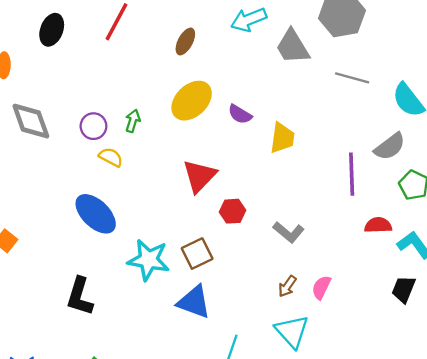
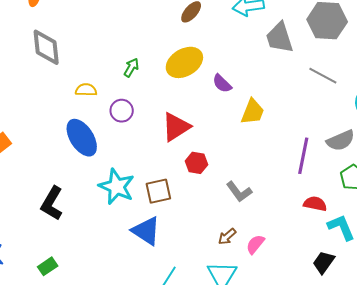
purple circle: (93, 126) -> (122, 111), moved
yellow semicircle: (111, 157) -> (86, 90), moved, turned -40

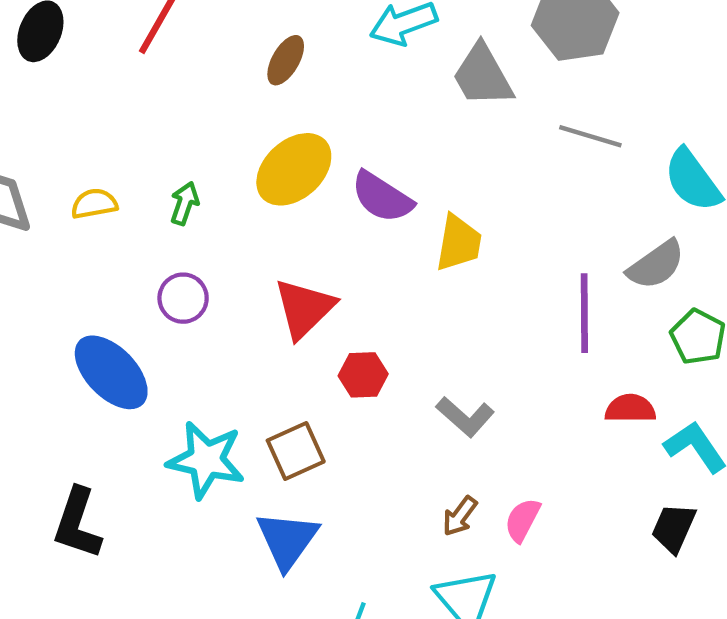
purple semicircle: (222, 84) -> (382, 197), size x1.4
yellow semicircle: (86, 90) -> (94, 204), moved
blue triangle: (146, 231) -> (287, 540), turned 44

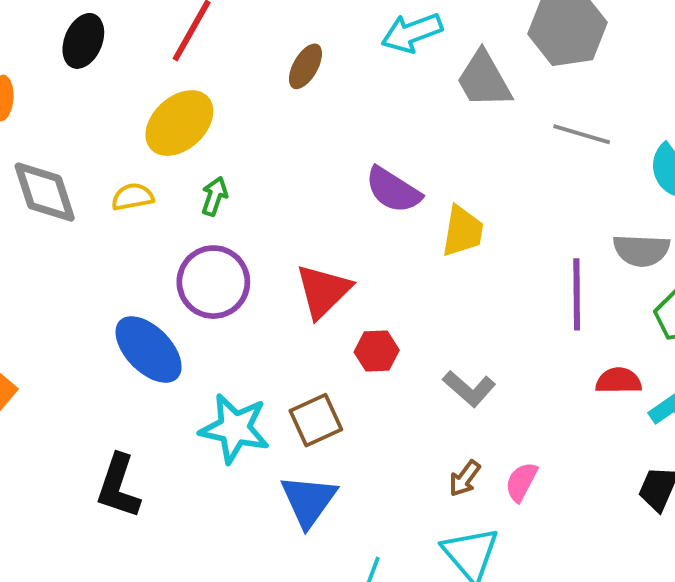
yellow ellipse: (294, 169) -> (179, 123), moved
gray semicircle: (656, 265) -> (641, 250), turned 38
purple circle: (183, 298) -> (213, 282), size x1.6

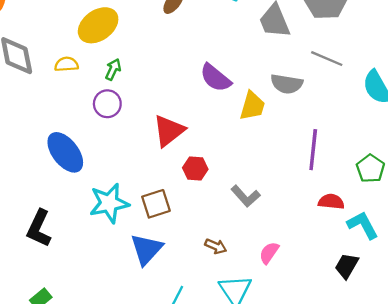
gray semicircle: (641, 250) -> (287, 84), moved
purple circle: (213, 282) -> (107, 104), moved, size x0.7
cyan star: (235, 428) -> (109, 203), turned -30
brown arrow: (465, 479) -> (216, 246), moved, turned -110

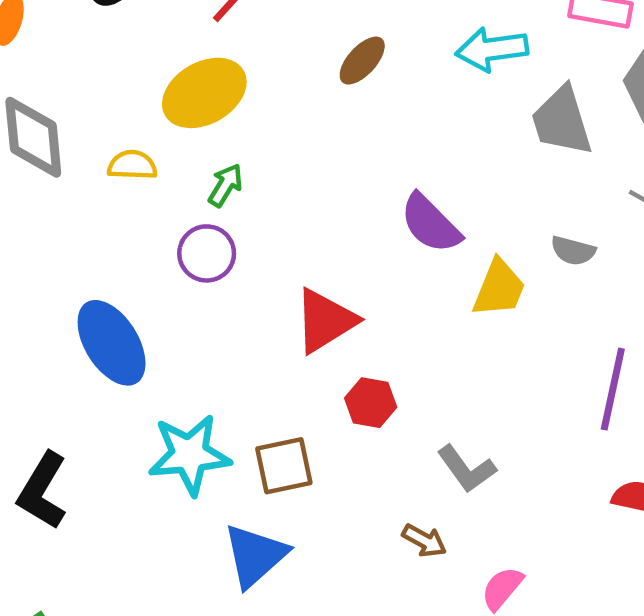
gray semicircle: (287, 84) -> (573, 251), size x0.7
brown arrow: (216, 246) -> (424, 541), moved

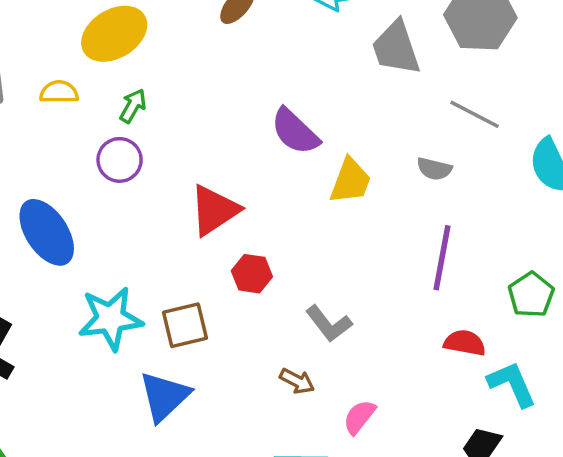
gray semicircle: (573, 251) -> (434, 169), moved

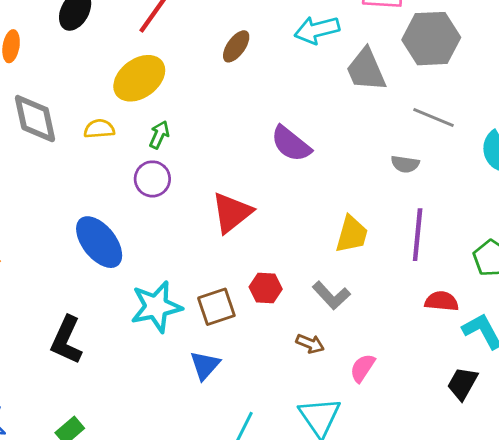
yellow trapezoid: (350, 181) -> (352, 234), moved
red hexagon: (252, 274) -> (266, 288), moved
blue triangle: (164, 396) -> (205, 365), size x0.7

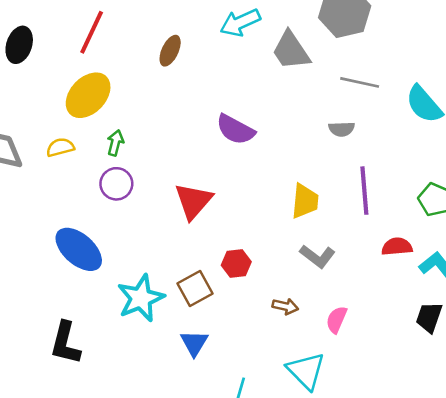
gray L-shape: (331, 295) -> (317, 256), moved

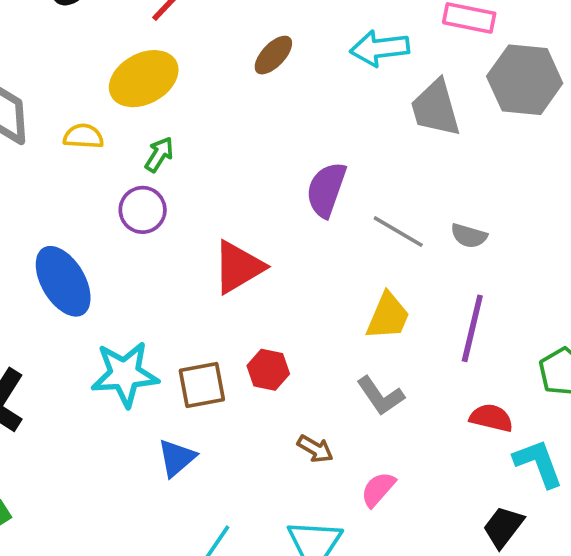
gray line: (360, 82) -> (398, 232), moved
purple semicircle: (235, 130) -> (326, 190), turned 63

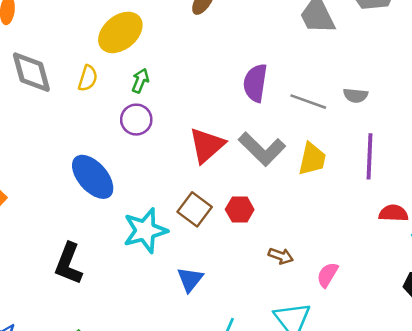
yellow semicircle: (83, 136) -> (88, 78), turned 115
brown square: (202, 385) -> (195, 209), moved, turned -32
gray L-shape: (380, 396) -> (262, 149), moved, size x1.4

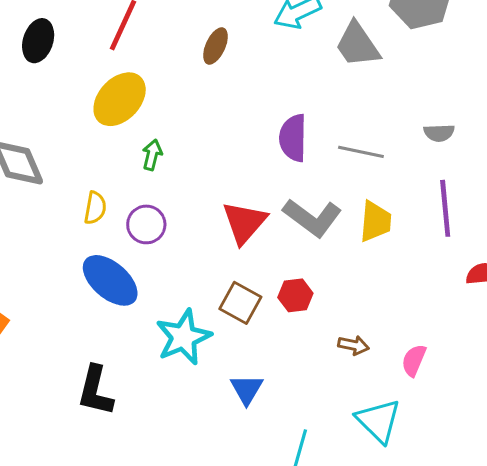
yellow semicircle: (88, 78) -> (95, 208), moved
gray semicircle: (356, 95) -> (439, 133), moved
purple circle: (136, 120) -> (146, 224), moved

